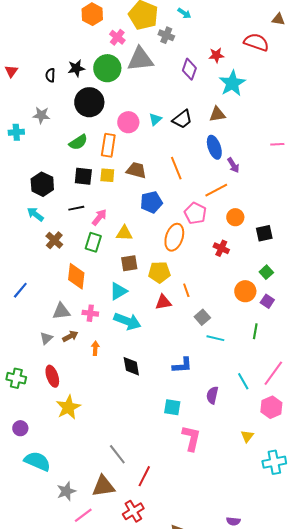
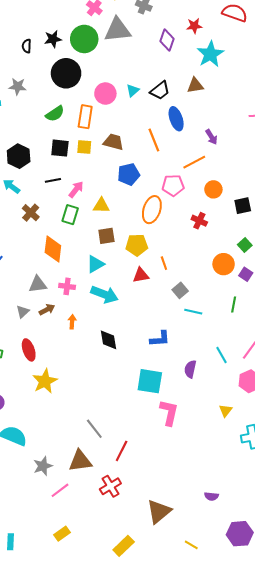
blue ellipse: (214, 147) -> (176, 119), moved
pink pentagon: (195, 213) -> (173, 185), turned -30
cyan square: (172, 407) -> (150, 381), size x1.5

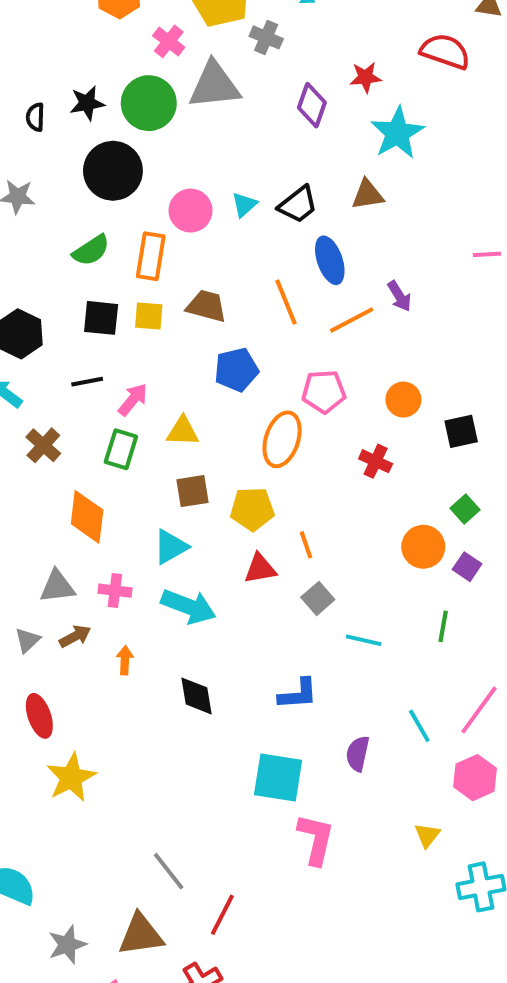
orange line: (194, 162) -> (352, 320), moved
gray square: (180, 290) -> (318, 598), moved

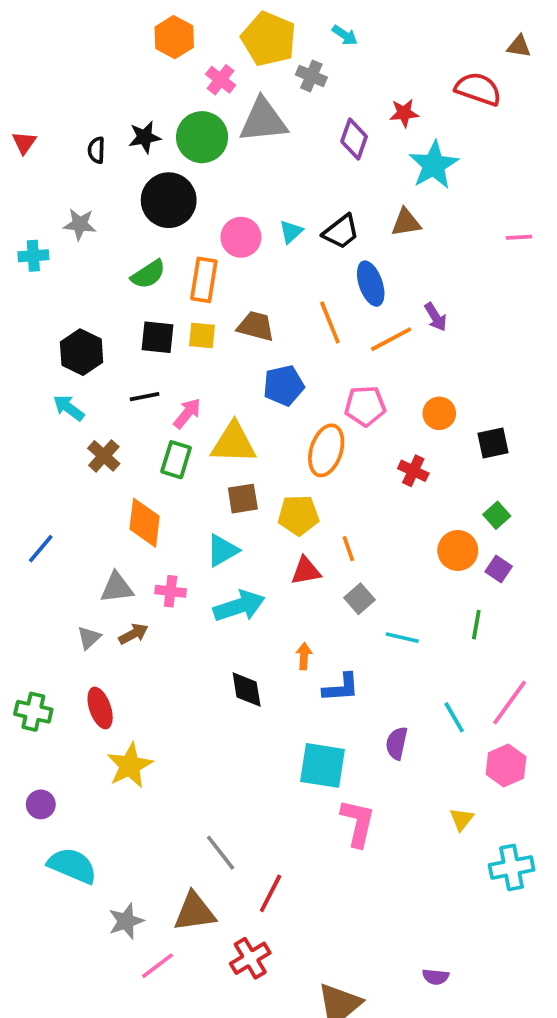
pink line: (487, 254) -> (519, 237), moved
yellow triangle: (183, 431) -> (234, 443), size x1.5
cyan arrow: (189, 606) -> (239, 606), turned -39
orange arrow: (125, 660) -> (304, 656), moved

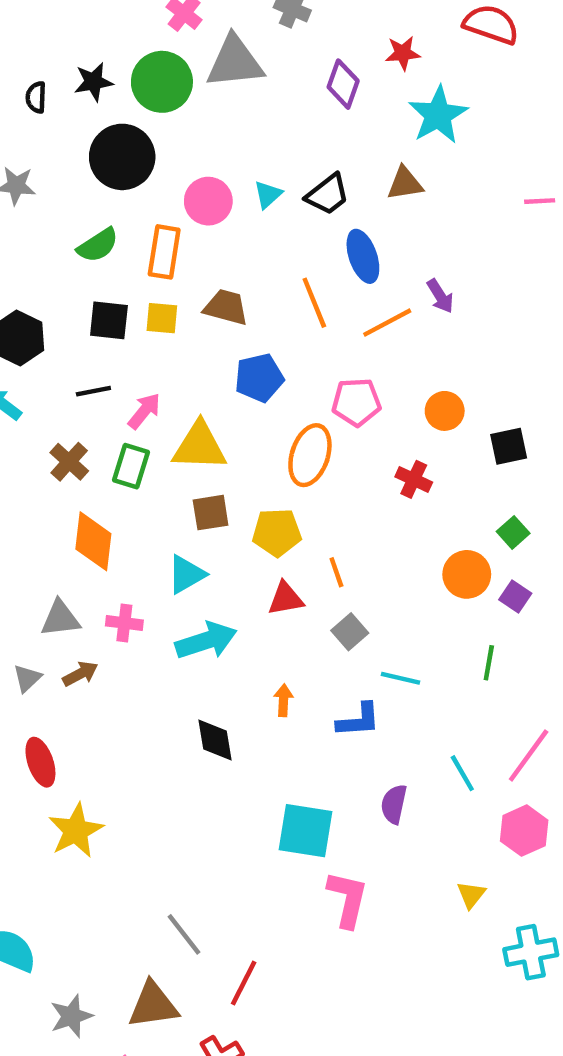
brown cross: (104, 456) -> (69, 462), moved
blue L-shape: (341, 688) -> (359, 720), moved

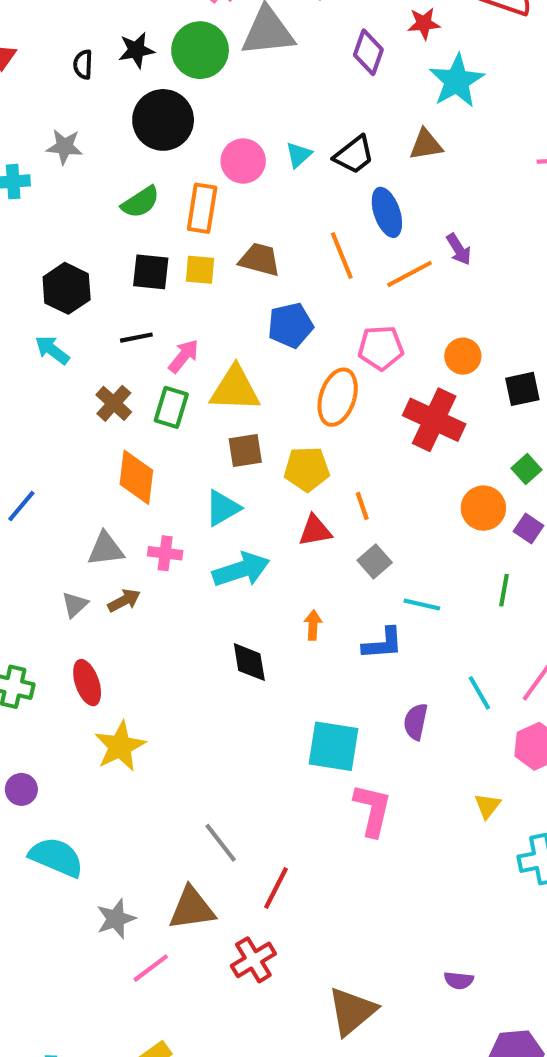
red cross: (414, 479) -> (434, 420), size x1.8

